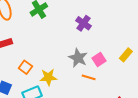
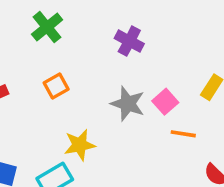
orange square: (25, 67) -> (56, 86), moved, turned 32
orange line: (89, 77) -> (183, 134), moved

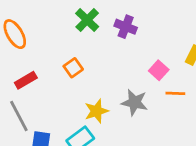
green cross: (47, 27) -> (87, 20), moved
gray star: (128, 104) -> (135, 102), moved

